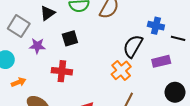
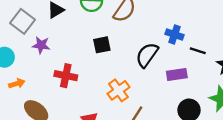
black square: (70, 38) -> (102, 45), moved
orange cross: (121, 70) -> (118, 90), moved

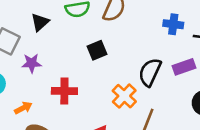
black semicircle: (147, 55) -> (150, 72), moved
orange arrow: (17, 84) -> (23, 108), moved

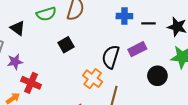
black triangle: (40, 22) -> (18, 28), turned -35
red cross: (64, 91) -> (31, 83), moved, turned 30

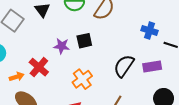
purple star: (15, 62) -> (62, 46), moved
orange cross: (93, 79) -> (82, 79), moved

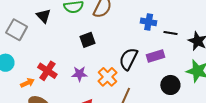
purple star: (62, 46) -> (79, 74), moved
orange cross: (82, 79) -> (107, 77), moved

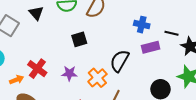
black line: (171, 33) -> (172, 33), moved
purple rectangle: (155, 56) -> (151, 47), moved

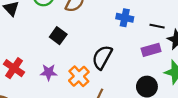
black square: (79, 39) -> (58, 36), turned -35
purple rectangle: (151, 47) -> (151, 50), moved

